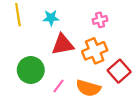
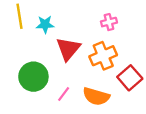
cyan star: (51, 18) -> (45, 24), moved
red triangle: (63, 44) -> (68, 49), turned -40

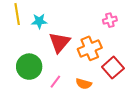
pink cross: (109, 22) -> (110, 20), moved
orange semicircle: (96, 96) -> (84, 84), size x0.7

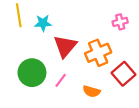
pink line: (55, 82) -> (61, 80), moved

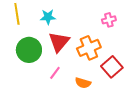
cyan star: (43, 23) -> (48, 17), moved
green circle: (32, 73) -> (29, 50), moved

